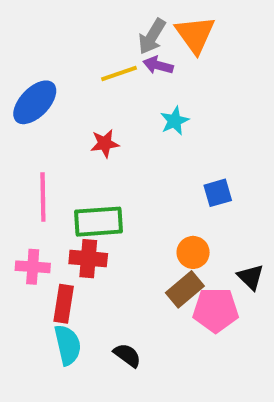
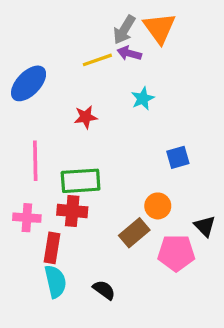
brown rectangle: (185, 289) -> (134, 233), moved

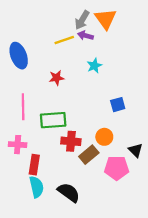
blue ellipse: (29, 83) -> (19, 56), turned -65
red cross: (72, 211) -> (71, 141), moved
black semicircle: (104, 290) -> (69, 192), size x1.5

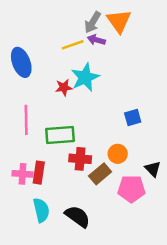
cyan star: (94, 66) -> (85, 77), moved, size x1.6
pink cross: (18, 145) -> (22, 174), moved
red rectangle: (34, 165) -> (39, 173), moved

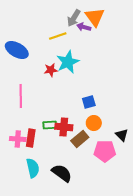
purple arrow: (96, 40) -> (84, 27), moved
blue ellipse: (21, 62) -> (17, 50), turned -40
blue square: (133, 117) -> (89, 102), moved
green rectangle: (60, 135) -> (50, 125), moved, size x0.6

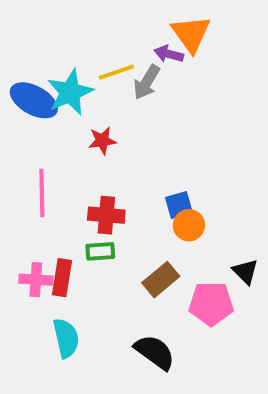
gray arrow: (74, 18) -> (147, 82), moved
cyan star: (68, 62) -> (70, 92), moved
orange circle: (94, 123) -> (189, 225), moved
red cross: (64, 127) -> (106, 215), moved
black semicircle: (62, 173) -> (155, 352), moved

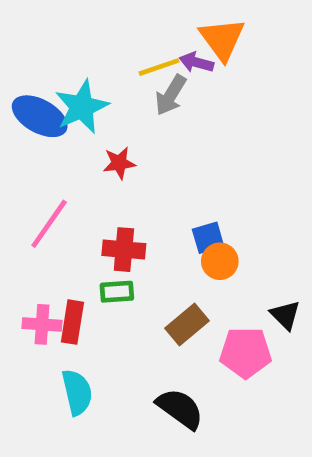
yellow line: (116, 72) -> (159, 67), moved
pink line: (42, 193) -> (49, 224), turned 36

